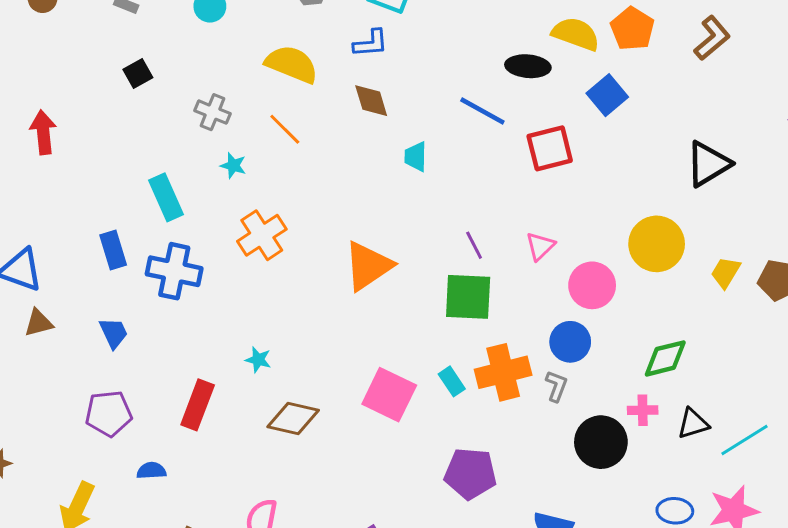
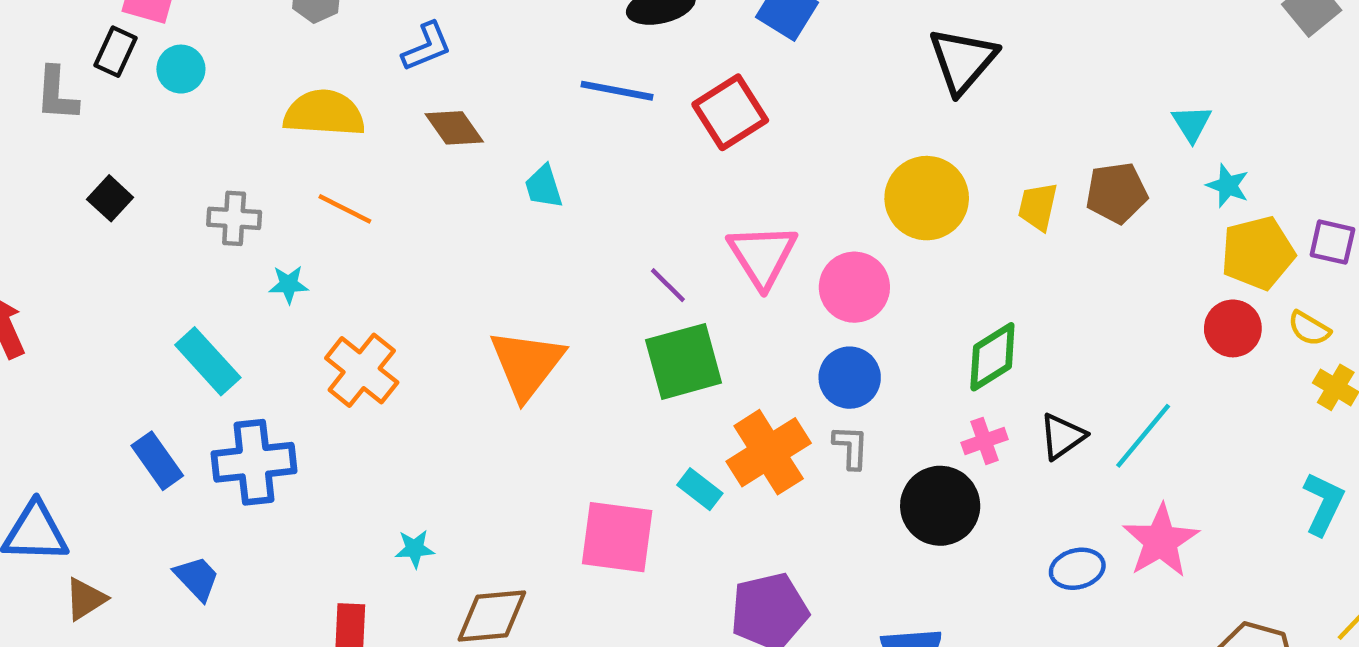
pink triangle: (540, 246) -> (762, 256), size x1.6

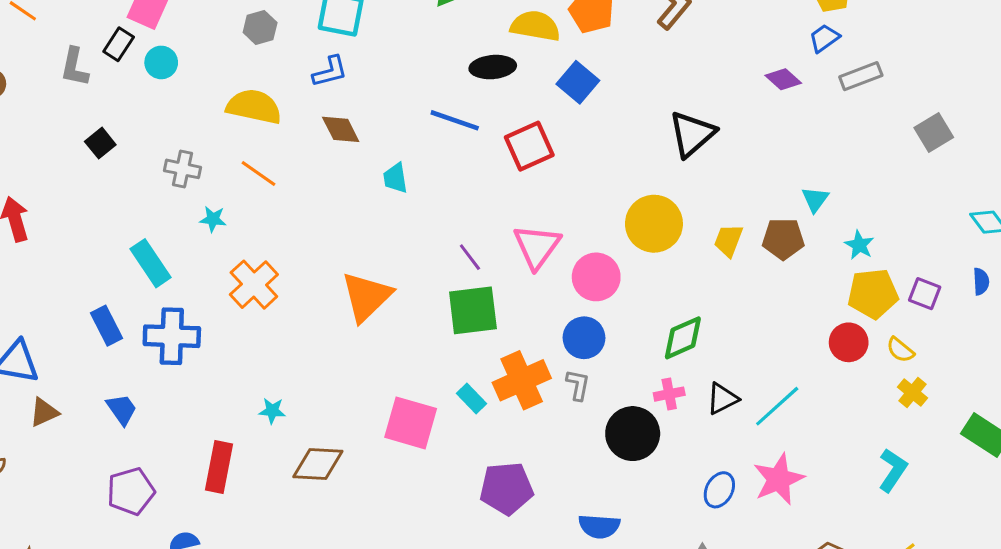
cyan triangle: (1192, 124) -> (815, 199), moved
blue ellipse: (1077, 569) -> (719, 490), turned -56

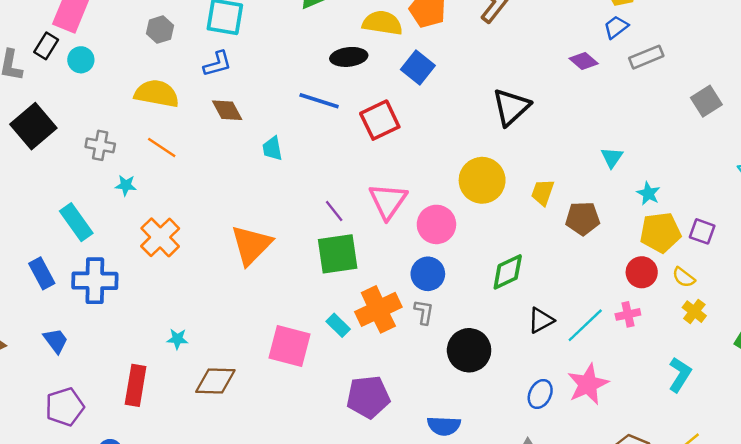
black square: (100, 143) -> (33, 126), size x1.8
brown pentagon: (783, 239) -> (583, 218), moved
pink cross: (669, 394) -> (628, 314), moved

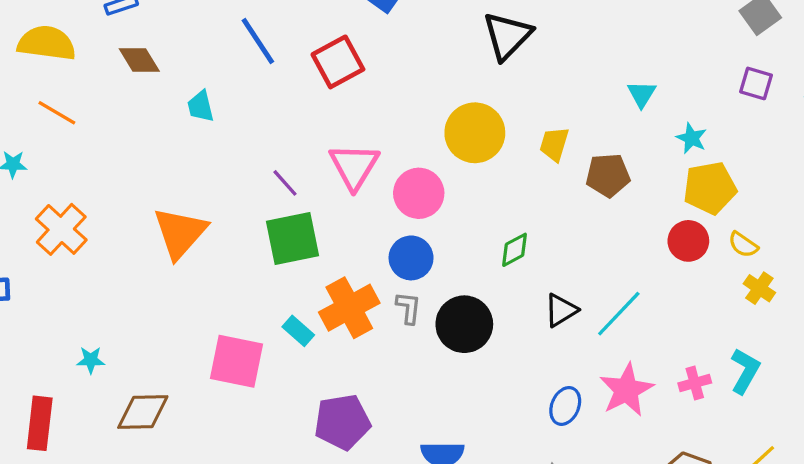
blue line: (319, 101) -> (258, 41), turned 42
purple square: (702, 231) -> (756, 83), moved
green diamond: (508, 272) -> (514, 250), size x0.7
pink cross: (628, 314) -> (695, 383), moved
black circle: (469, 350) -> (464, 324), moved

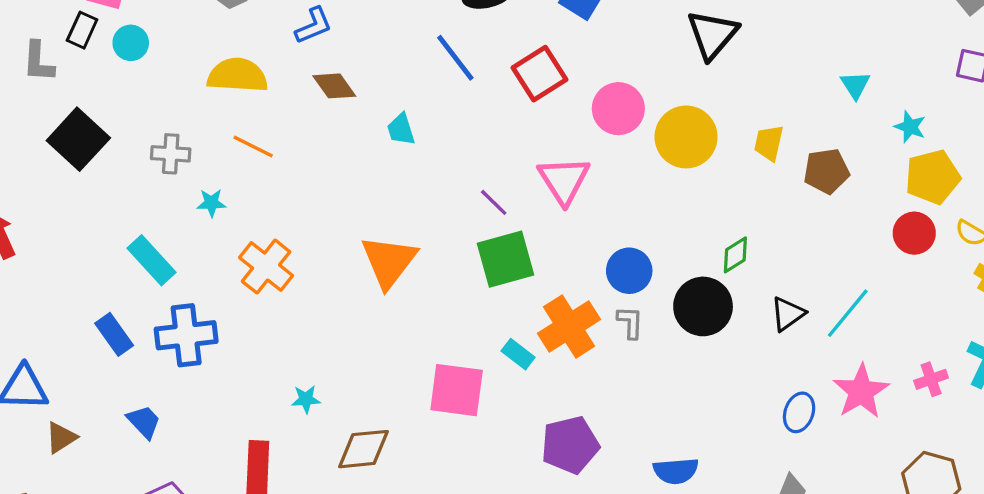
pink circle: (419, 193) -> (618, 109), moved
black circle: (464, 324) -> (703, 306), moved

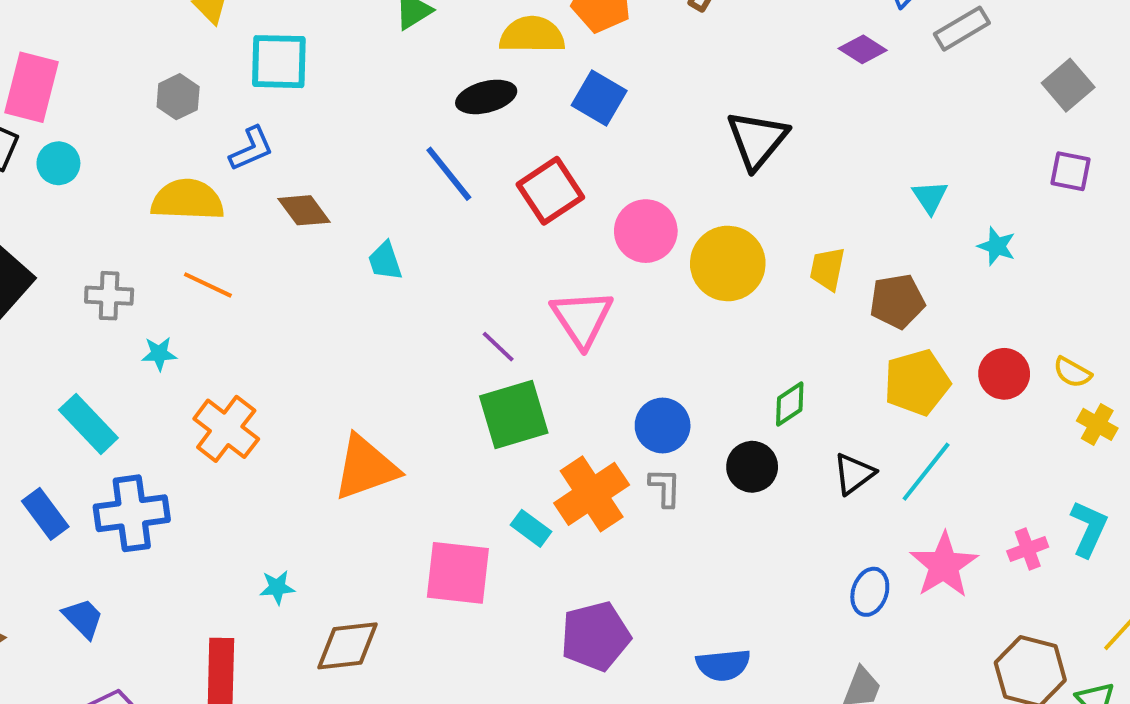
blue L-shape: (314, 26) -> (251, 149), moved
yellow pentagon: (933, 177) -> (917, 382), moved
orange triangle: (389, 262) -> (366, 468), moved, turned 34
black circle: (703, 306) -> (752, 467), size x0.7

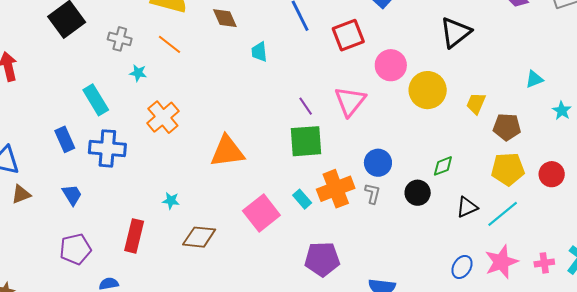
cyan triangle: (930, 197) -> (534, 79), turned 30
pink square: (458, 573) -> (261, 213), turned 33

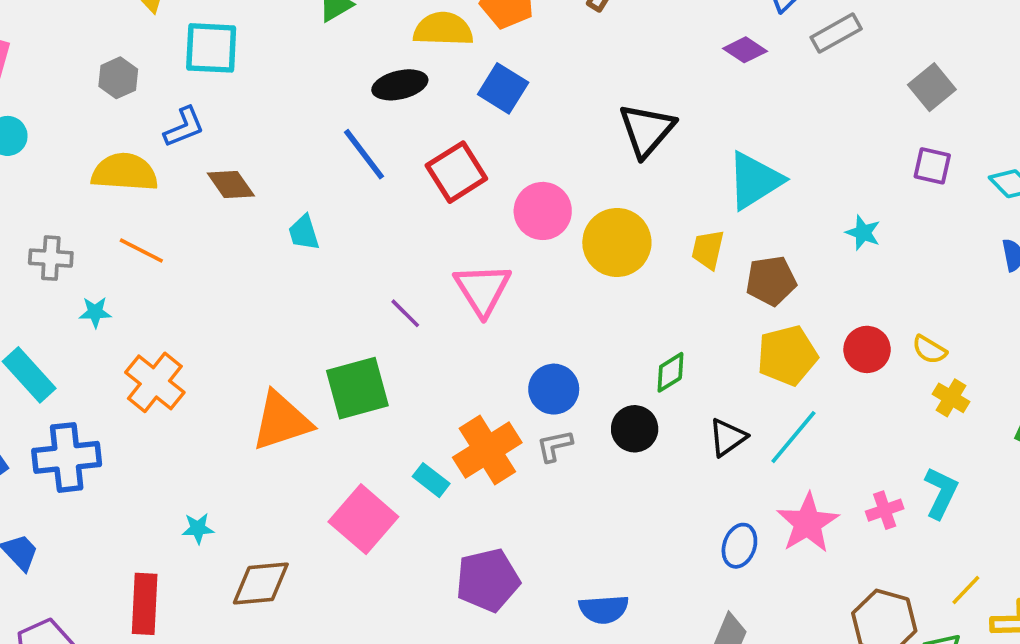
cyan triangle: (534, 79) -> (755, 180), moved, size x1.8
green square: (306, 141) -> (357, 388), moved
gray L-shape: (372, 193) -> (555, 446), turned -105

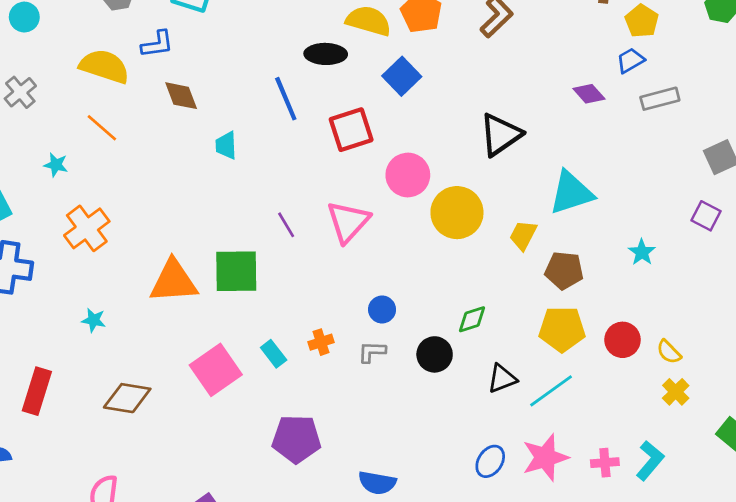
gray cross: (51, 258) -> (20, 92), moved, turned 32
blue circle: (554, 389) -> (382, 309), size x0.7
orange cross: (487, 450) -> (321, 342), size x0.5
cyan star: (198, 528) -> (94, 320), moved

